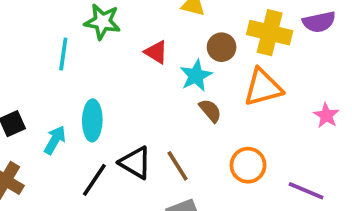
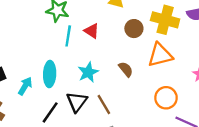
cyan line: (63, 54) -> (68, 36), moved
cyan star: (196, 76) -> (88, 72), moved
black triangle: (135, 163) -> (77, 102), turned 35
orange circle: (248, 165) -> (166, 98), moved

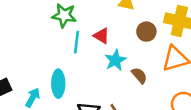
cyan star: (88, 72) -> (115, 60), moved

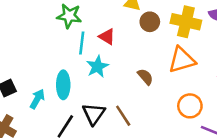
brown circle: (146, 32) -> (150, 22), moved
cyan star: (115, 60) -> (97, 67), moved

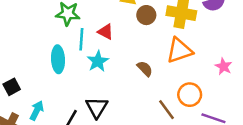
cyan ellipse: (63, 85) -> (58, 59), moved
cyan arrow: (37, 99) -> (37, 111), moved
brown line: (123, 116) -> (166, 110), moved

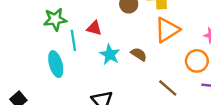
cyan star: (98, 61) -> (110, 55), moved
orange circle: (190, 95) -> (197, 61), moved

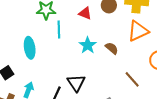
red triangle: (94, 28) -> (85, 13), moved
cyan ellipse: (56, 64) -> (30, 48), moved

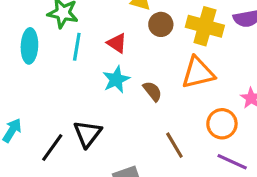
red triangle: (85, 13) -> (117, 43), moved
cyan ellipse: (30, 48) -> (29, 46), moved

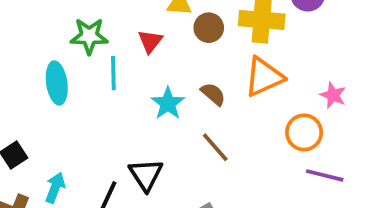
red triangle: (117, 43) -> (150, 41), moved, turned 45
brown semicircle: (152, 91) -> (213, 94), moved
brown line: (174, 145) -> (215, 147), moved

